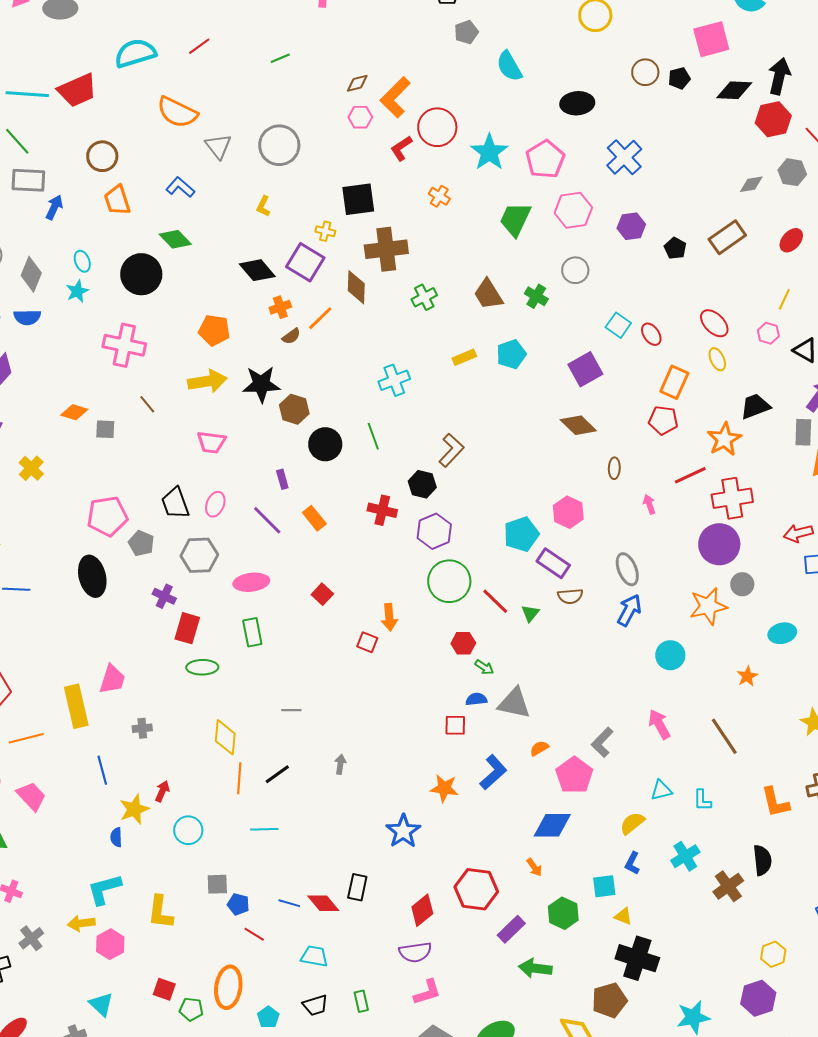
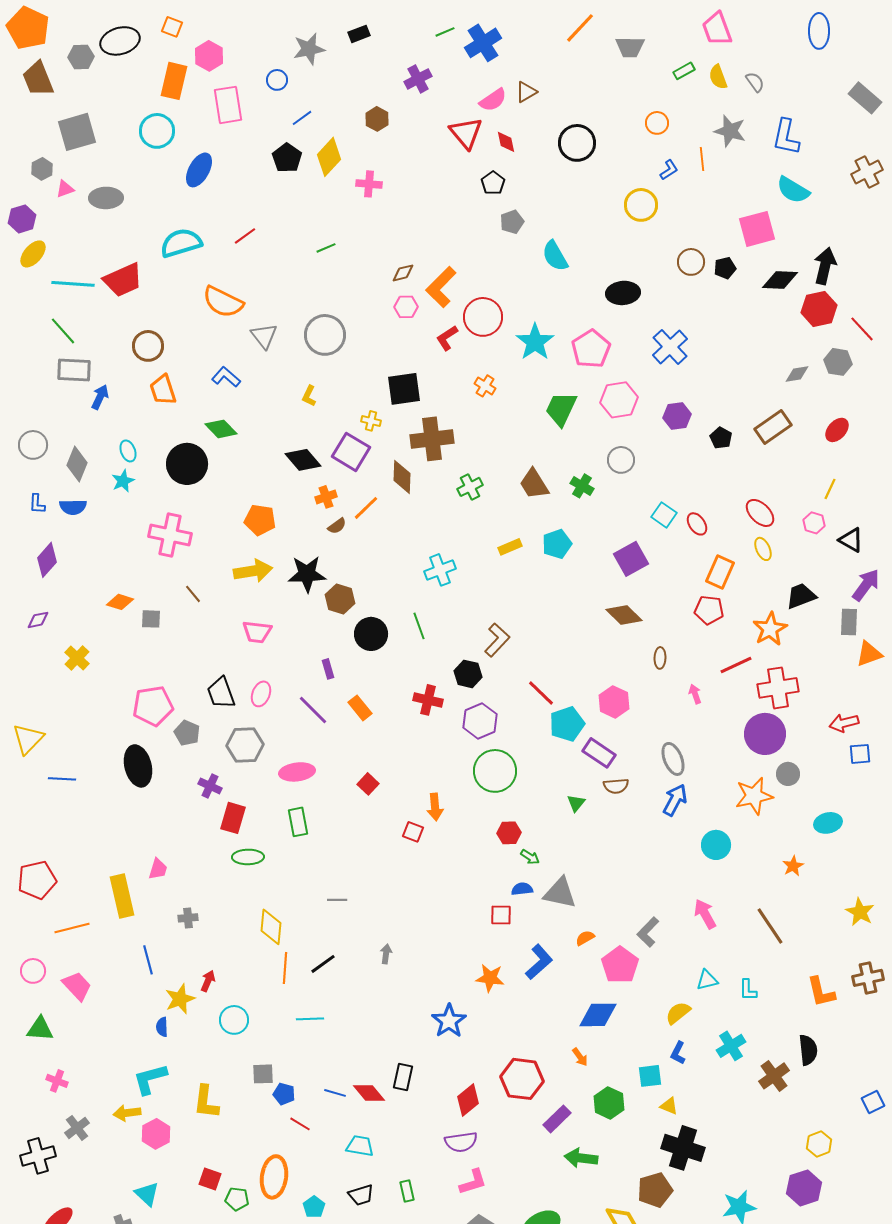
red line: (495, 601) -> (541, 693), moved
pink trapezoid: (112, 679) -> (158, 869), size x0.7

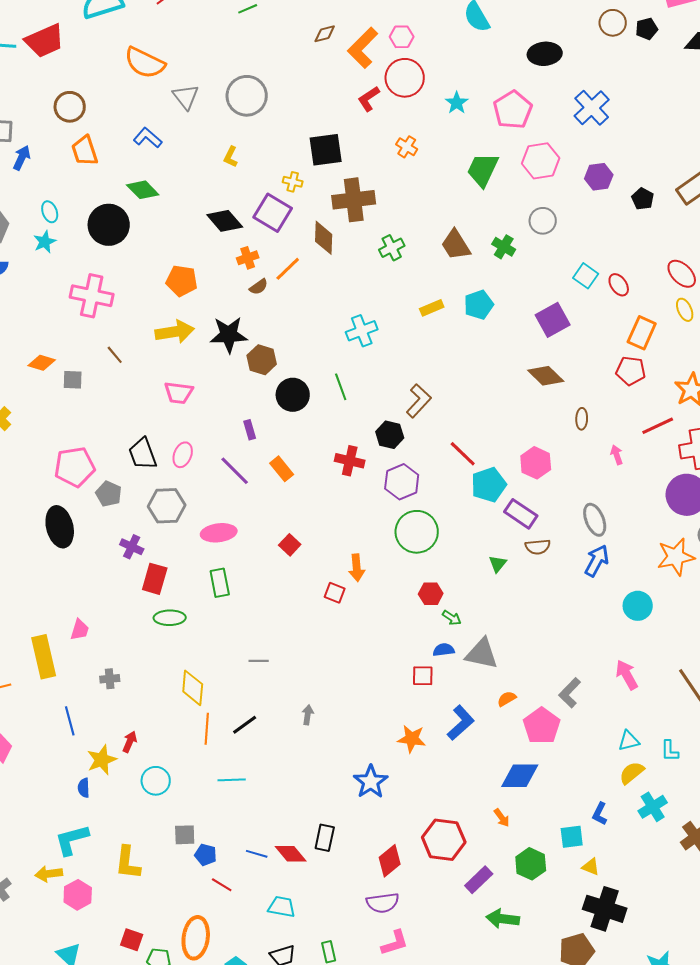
pink hexagon: (406, 307) -> (402, 37), moved
cyan star: (535, 342) -> (457, 103), size x0.6
yellow semicircle: (678, 1013) -> (632, 773), moved

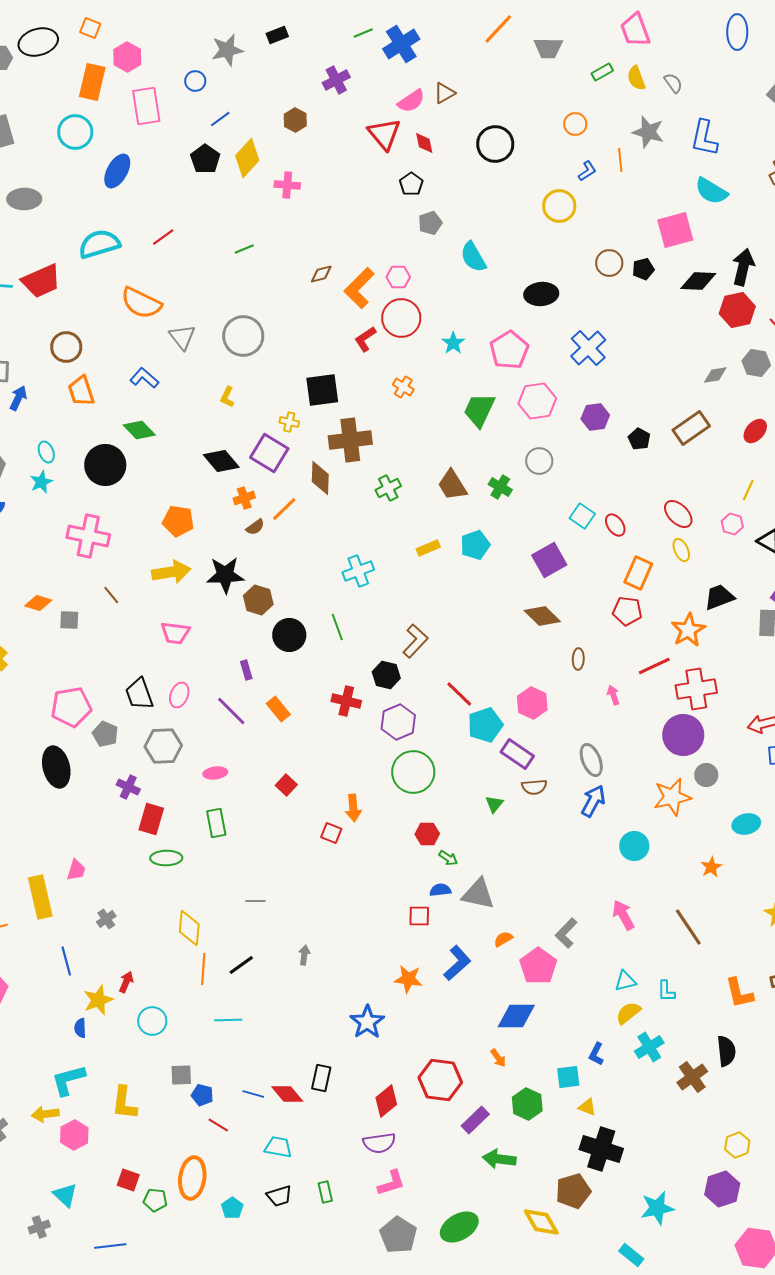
pink ellipse: (219, 533) -> (215, 773), size x0.7
gray cross: (110, 679) -> (106, 919), turned -30

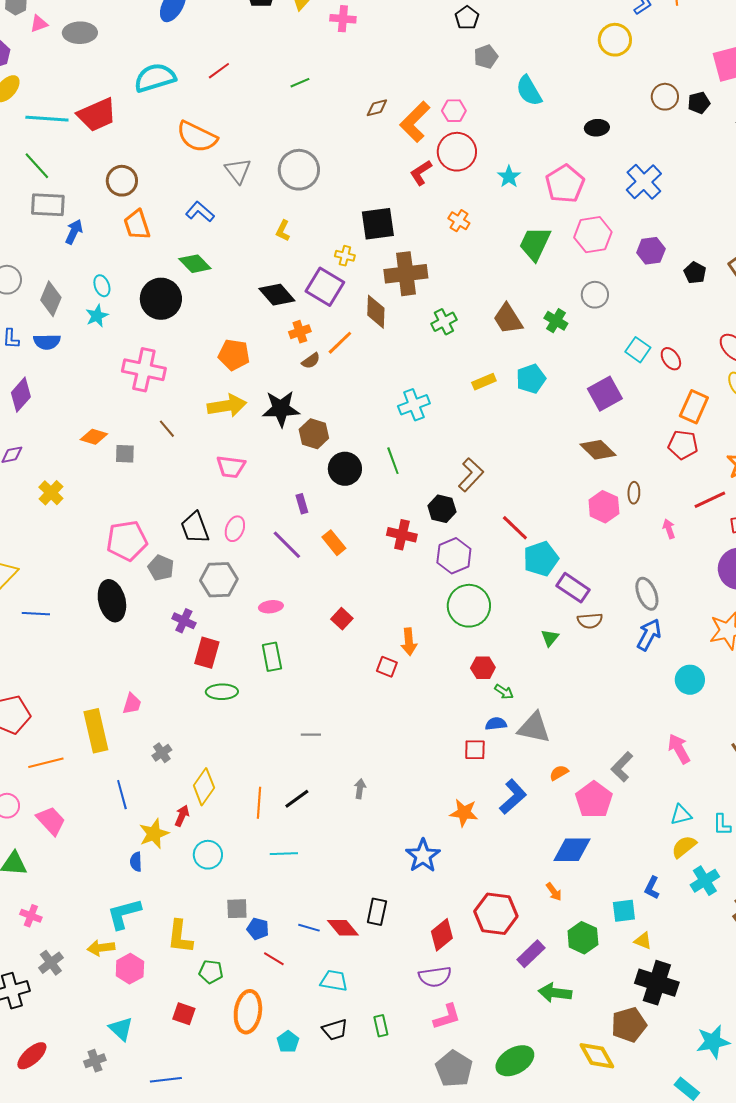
black ellipse: (541, 294) -> (597, 128), size x0.7
pink hexagon: (532, 703) -> (604, 507), moved
yellow diamond: (189, 928) -> (204, 787), moved, turned 30
green pentagon: (155, 1200) -> (211, 972), moved

